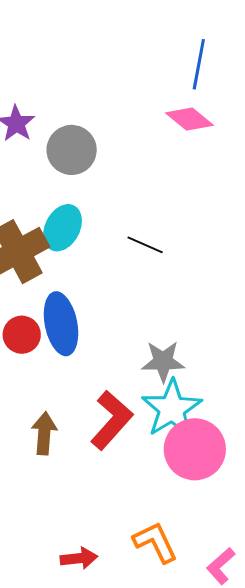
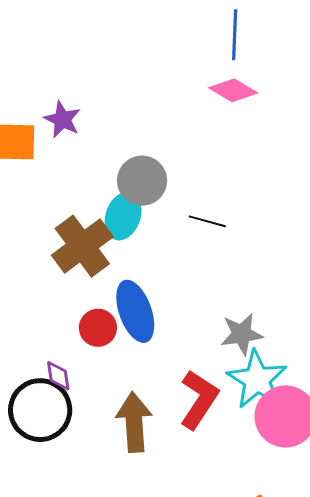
gray circle: (72, 150) -> (142, 181), moved
brown arrow: (44, 433) -> (134, 422), size x1.4

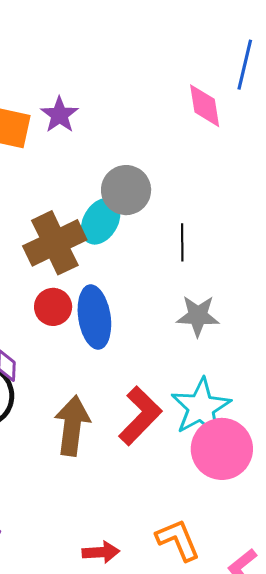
pink diamond: (233, 90) -> (205, 106), moved, turned 39
black line: (207, 221) -> (182, 242), turned 63
red circle: (98, 328) -> (53, 307), moved
gray star: (242, 334) -> (198, 316), moved

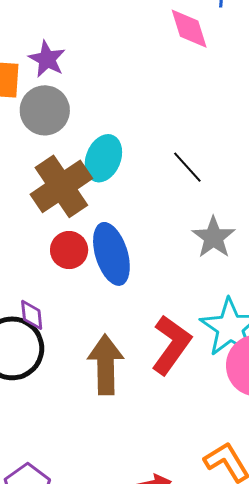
gray circle: (126, 190) -> (45, 110), moved
black line: (182, 242) -> (187, 167), turned -33
gray star: (198, 316) -> (214, 237), turned -30

